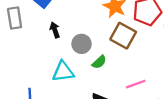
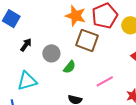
black arrow: (55, 30) -> (26, 45), turned 64
cyan triangle: (63, 72) -> (27, 81), moved

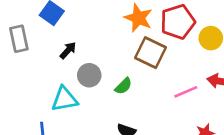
gray circle: (51, 53) -> (89, 75), moved
pink line: (105, 81) -> (186, 92), moved

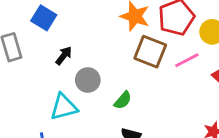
green semicircle: (123, 86) -> (123, 100), moved
pink line: (186, 92) -> (187, 60), moved

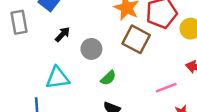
pink line: (187, 60) -> (166, 88), moved
gray circle: (88, 80) -> (91, 49), moved

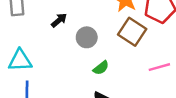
cyan triangle: (58, 78) -> (20, 60), moved
pink line: (166, 88) -> (159, 67), moved

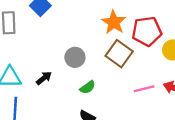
black arrow: (59, 20) -> (44, 78), moved

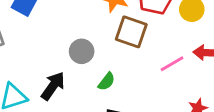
black arrow: (44, 78) -> (53, 86), size x1.5

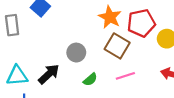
pink line: (172, 64) -> (125, 76), moved

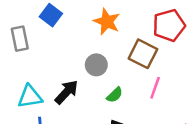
orange star: (110, 17) -> (107, 22), moved
pink line: (125, 76) -> (155, 88), turned -48

